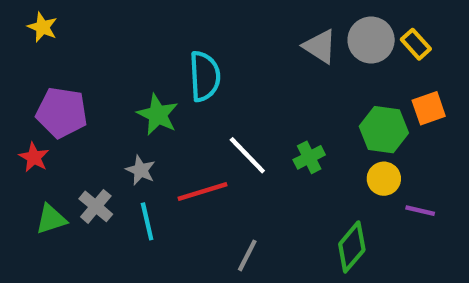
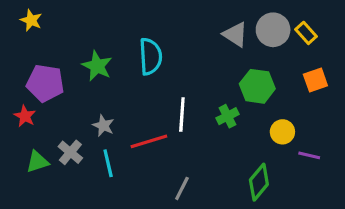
green star: (158, 115) -> (97, 66), moved
green hexagon: (384, 130) -> (257, 86), moved
white line: (247, 155) -> (182, 115), turned 48

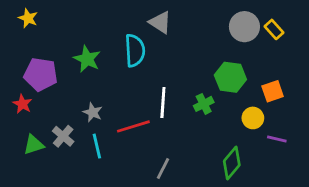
gray triangle: (235, 34) -> (160, 22), moved
orange square: (315, 80) -> (273, 91), moved

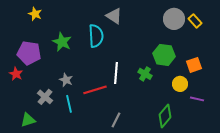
yellow star: (28, 18) -> (35, 14), moved
green cross: (204, 104) -> (145, 74), turned -32
green triangle: (34, 145) -> (28, 120), moved

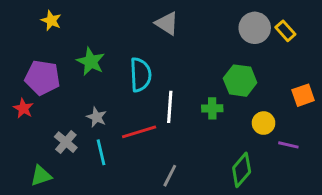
cyan semicircle: (96, 36) -> (140, 75), moved
orange square: (194, 65) -> (303, 95), moved
green cross: (145, 74) -> (212, 108), turned -32

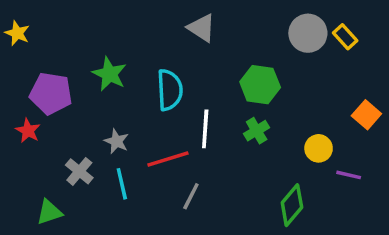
yellow star: (51, 21) -> (17, 33), moved
green hexagon: (240, 81) -> (260, 85), moved
orange square: (303, 95) -> (366, 115), turned -30
green cross: (212, 108) -> (257, 131), turned -30
gray line: (170, 176) -> (191, 196), moved

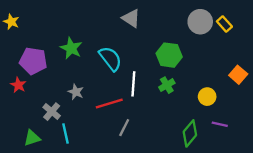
cyan semicircle: (170, 90) -> (110, 59), turned -35
purple line: (349, 175) -> (220, 124), moved
cyan line: (122, 184) -> (65, 133), moved

